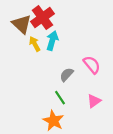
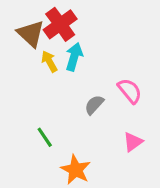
green line: (60, 98) -> (45, 137), moved

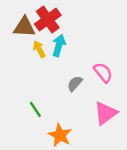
brown triangle: (31, 34) -> (24, 27), turned -40
pink triangle: (133, 142) -> (106, 113), size x1.5

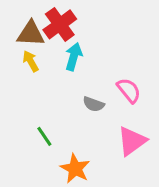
yellow arrow: (39, 49) -> (31, 61), moved
gray semicircle: (75, 84) -> (94, 104), turned -112

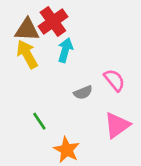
yellow arrow: (31, 61) -> (27, 54), size x1.5
gray semicircle: (94, 104) -> (83, 92), turned -42

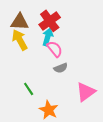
red cross: (53, 22) -> (50, 21), moved
pink semicircle: (114, 80) -> (55, 49), moved

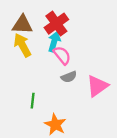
green line: (29, 89) -> (33, 101), turned 40
pink triangle: (86, 92) -> (97, 86), moved

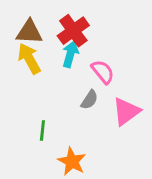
pink semicircle: (62, 55) -> (103, 72), moved
gray semicircle: (69, 77) -> (89, 100), turned -35

